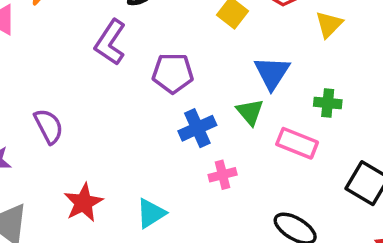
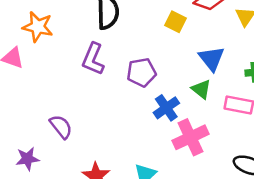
pink cross: (223, 175) -> (190, 137), size x1.8

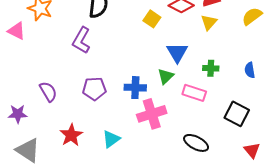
purple pentagon: (141, 72) -> (94, 89), moved
green triangle: (201, 89) -> (166, 76), turned 30
blue cross: (166, 108) -> (135, 88), turned 30

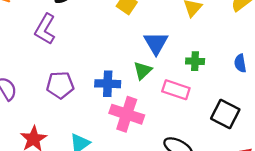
pink cross: (152, 114) -> (127, 114), turned 36

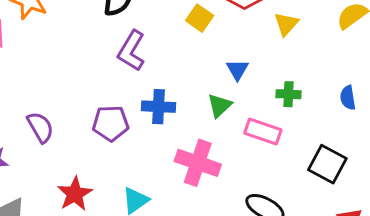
purple L-shape: (45, 29) -> (131, 51), moved
blue triangle: (156, 43) -> (237, 70), size x0.7
blue cross: (108, 84) -> (158, 107), moved

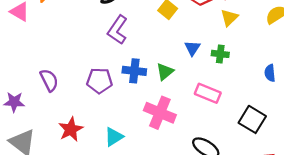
green cross: (288, 94) -> (220, 54), moved
green triangle: (220, 106) -> (165, 72), moved

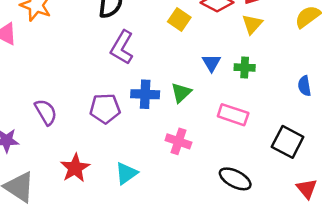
pink cross: (160, 113) -> (178, 141), size x0.7

